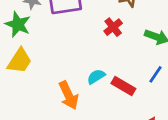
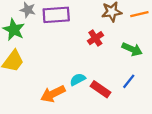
orange arrow: (69, 95) -> (53, 94), turned 85

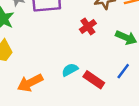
orange arrow: (53, 94) -> (30, 83), moved

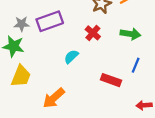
cyan semicircle: (70, 70) -> (71, 57), moved

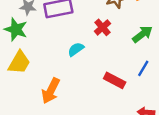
green arrow: (130, 34) -> (142, 34), turned -54
orange arrow: (54, 98) -> (51, 91), turned -30

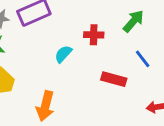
red cross: (102, 27) -> (94, 35), moved, turned -35
blue line: (143, 68) -> (143, 59), turned -56

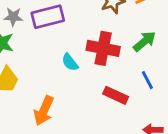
red cross: (94, 35) -> (103, 48), size x1.6
cyan semicircle: (63, 54) -> (70, 62), turned -90

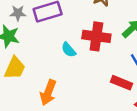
red rectangle: (116, 95) -> (121, 83), moved

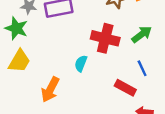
cyan semicircle: (69, 50) -> (81, 63), moved, turned 56

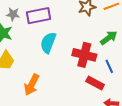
red cross: (105, 38) -> (84, 55), moved
cyan semicircle: (81, 63) -> (48, 43), moved, size x1.5

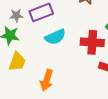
cyan semicircle: (48, 43) -> (55, 37), turned -125

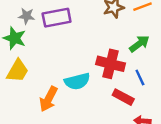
cyan semicircle: (55, 37) -> (77, 81), moved

